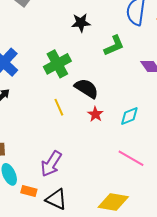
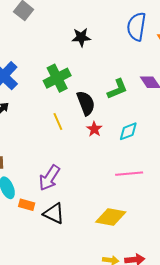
green L-shape: (114, 46) -> (117, 89), moved
black semicircle: (87, 88) -> (86, 103), turned 35
pink line: (131, 158) -> (129, 174), turned -36

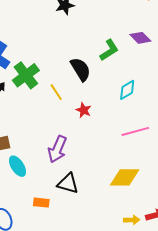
green cross: (57, 78) -> (26, 75), moved
red star: (94, 129) -> (84, 110), moved
orange rectangle: (27, 205) -> (41, 203), moved

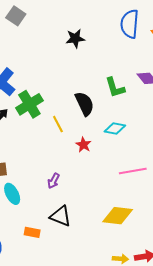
green L-shape: (109, 50) -> (115, 88), turned 100
cyan diamond: (127, 90) -> (115, 129), moved, turned 35
purple arrow: (57, 149) -> (53, 181), size x0.6

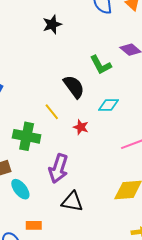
green cross: (29, 104) -> (27, 136), moved, turned -36
purple arrow: (53, 181) -> (58, 168), size x1.8
orange rectangle: (32, 232) -> (34, 225), moved

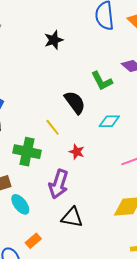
red star: (81, 127) -> (77, 152), moved
orange rectangle: (34, 225) -> (33, 241), turned -42

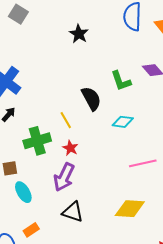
black star: (54, 40) -> (79, 34), turned -30
green cross: (27, 152) -> (37, 141), turned -36
red star: (77, 152) -> (70, 148), moved

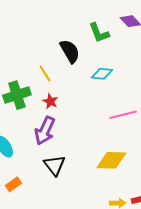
black triangle: (73, 212) -> (55, 165), turned 35

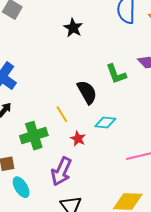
cyan diamond: (102, 74) -> (105, 122), moved
red star: (50, 101) -> (78, 139), moved

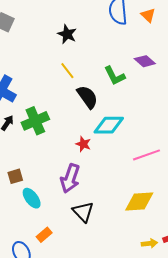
yellow line: (62, 114) -> (67, 71), moved
cyan diamond: (105, 122) -> (109, 125), size x1.4
green cross: (34, 136) -> (35, 121), moved

